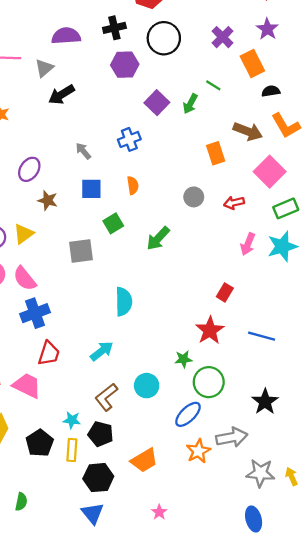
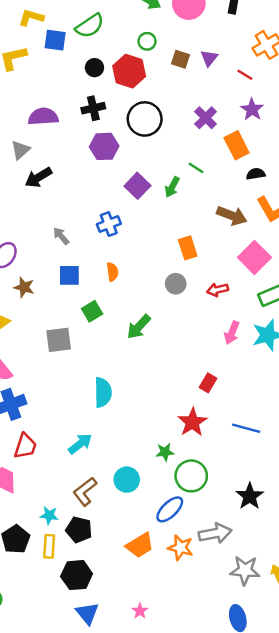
orange rectangle: (216, 153) -> (188, 248), moved
orange star: (198, 451) -> (180, 548), turned -30
orange trapezoid: (144, 460) -> (140, 545), moved
blue triangle: (93, 513) -> (87, 613), moved

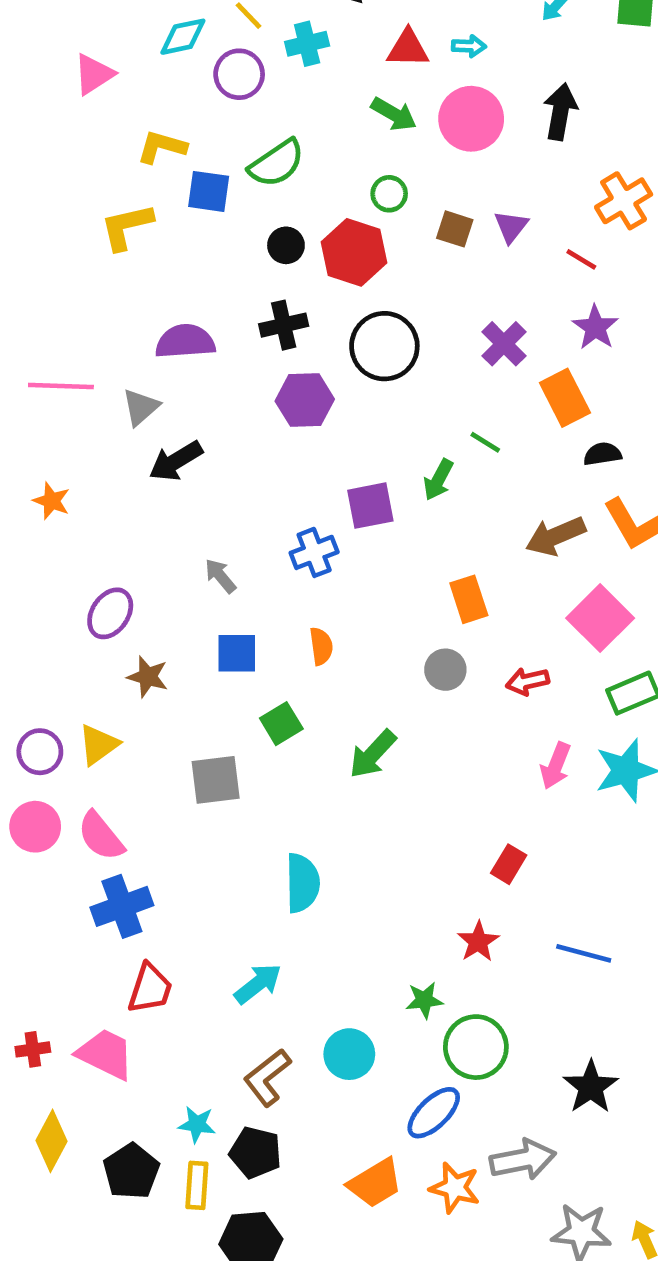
purple square: (137, 186) -> (370, 506), moved, turned 35
brown arrow: (232, 216) -> (556, 536), turned 136
red star: (192, 422) -> (478, 942), size x0.7

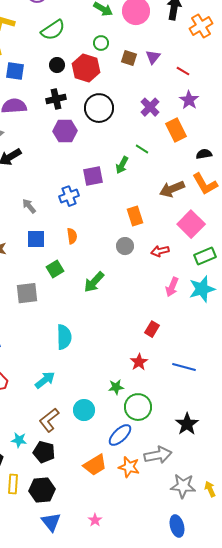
blue square: (209, 191) -> (15, 71), moved
orange cross: (624, 201) -> (201, 26), moved
black semicircle: (602, 454) -> (204, 154), moved
yellow rectangle: (197, 1185) -> (13, 484), moved

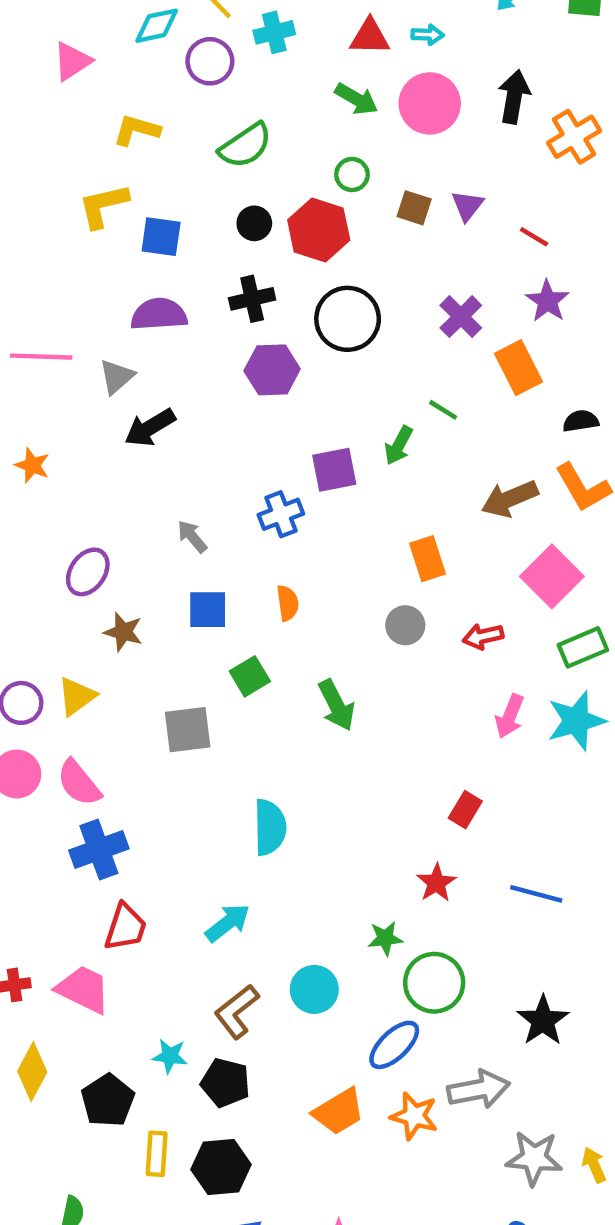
green arrow: (94, 282) -> (336, 705), turned -70

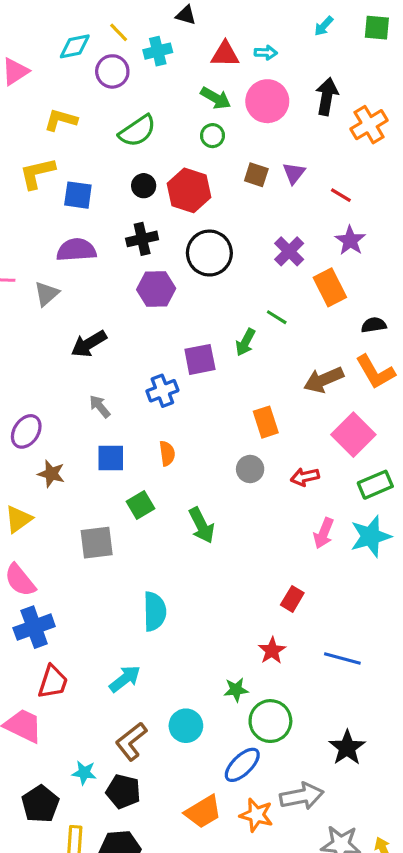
green circle: (352, 175) -> (213, 136), moved
black arrow: (150, 428) -> (89, 344), moved

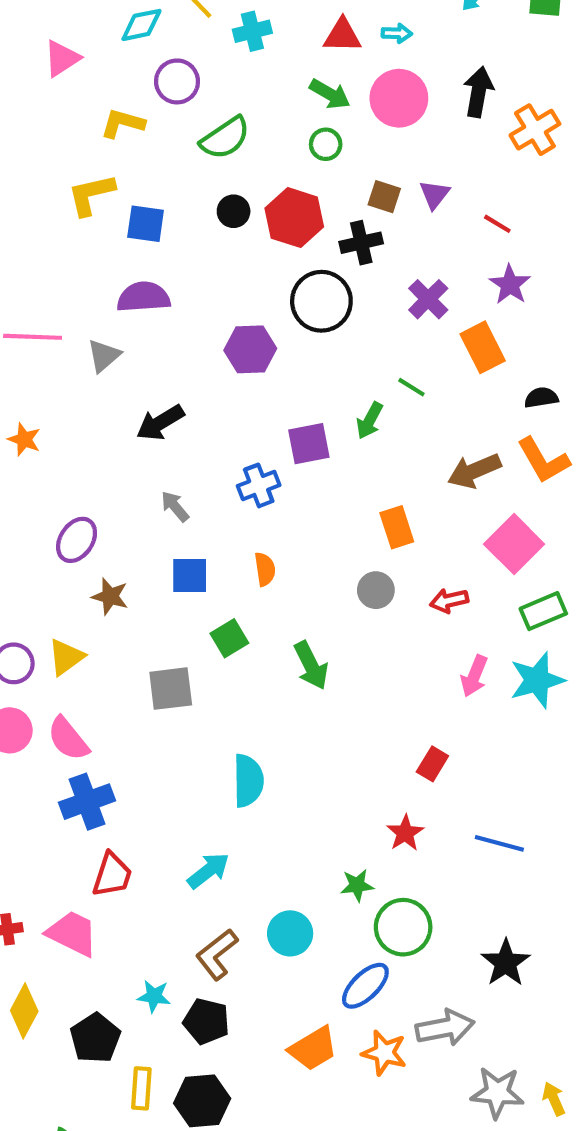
purple circle: (112, 71) -> (177, 81), moved
black cross: (142, 239) -> (361, 243), moved

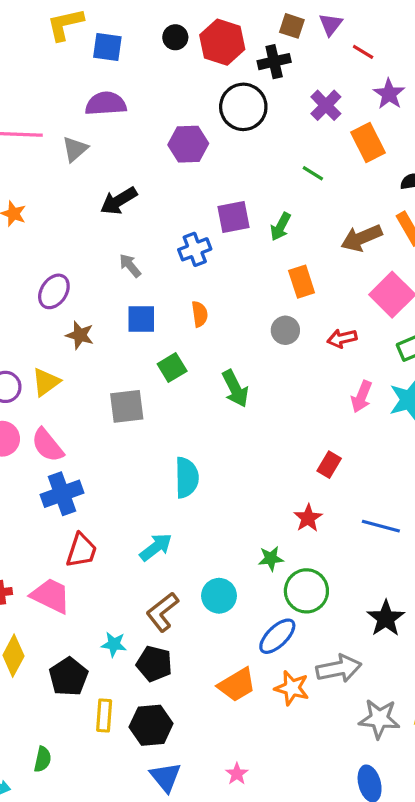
red line: (497, 224) -> (363, 52), moved
green arrow: (370, 421) -> (281, 227), moved

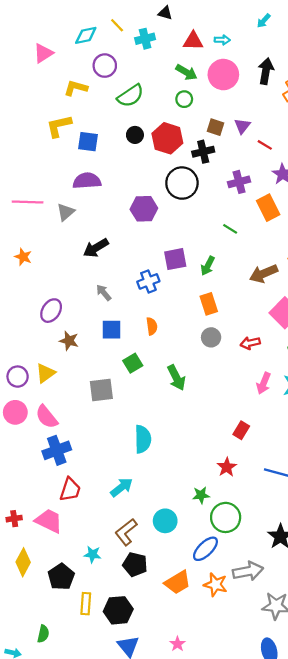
purple cross: (326, 105) -> (239, 182), turned 30
orange rectangle: (302, 282) -> (209, 304), moved
black pentagon: (154, 664) -> (135, 564), moved

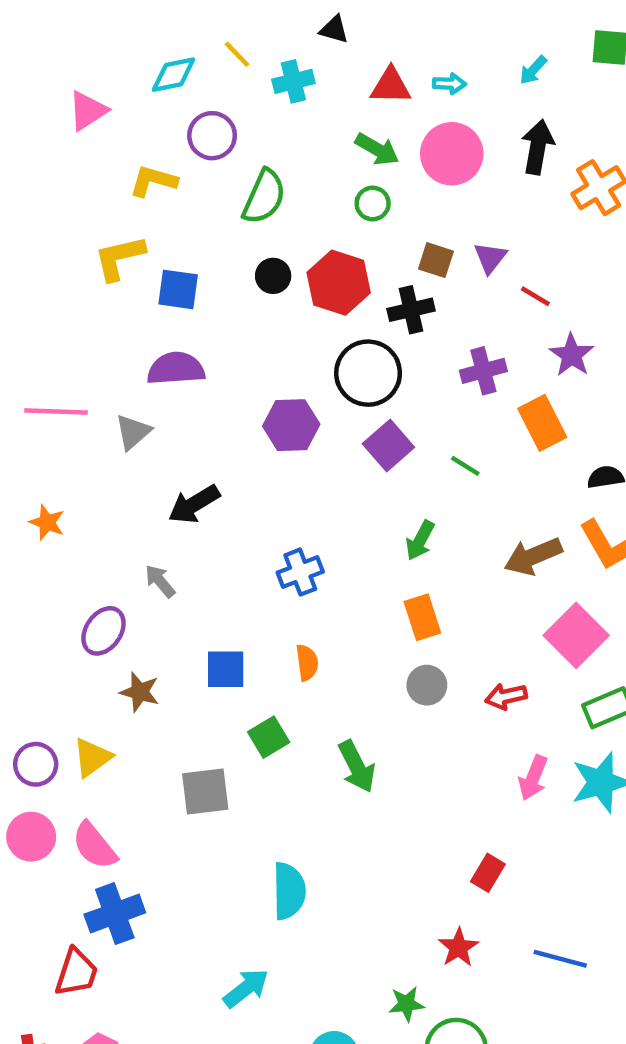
cyan arrow: (264, 21) -> (533, 70), moved
green semicircle: (131, 96) -> (264, 197), turned -32
purple square: (175, 259) -> (388, 445), moved, turned -30
gray arrow: (104, 293) -> (160, 581), moved
red trapezoid: (70, 490) -> (76, 972), moved

